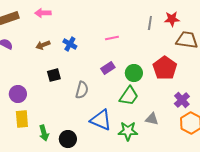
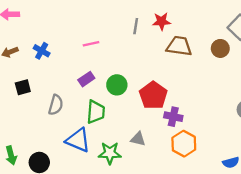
red pentagon: (165, 68) -> (153, 95), moved
green trapezoid: (129, 96) -> (96, 112), moved, turned -30
purple cross: (182, 100) -> (173, 117), turned -35

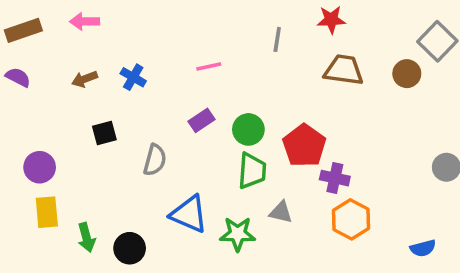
red star: (162, 21) -> (331, 20), moved
green trapezoid: (96, 112) -> (252, 171), moved

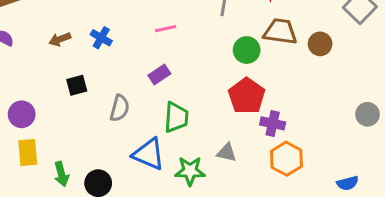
brown circle: (407, 74) -> (320, 44), moved
green circle: (248, 129) -> (247, 50), moved
green trapezoid: (252, 171) -> (176, 117), moved

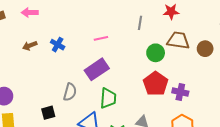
purple rectangle: (159, 75) -> (97, 69), size x1.6
black square: (77, 85) -> (48, 113), moved
purple cross: (273, 123) -> (180, 92), moved

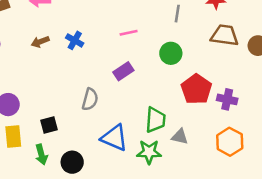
green circle: (156, 53) -> (171, 53), moved
purple rectangle: (97, 69) -> (123, 71), size x0.7
green trapezoid: (108, 98) -> (155, 120), moved
black square: (48, 113) -> (49, 125), moved

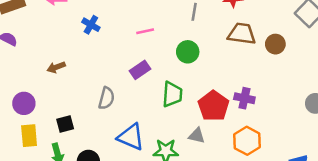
blue cross: (75, 40) -> (91, 25), moved
brown arrow: (40, 42) -> (56, 67), moved
red pentagon: (196, 89) -> (213, 106), moved
green trapezoid: (155, 120) -> (172, 94), moved

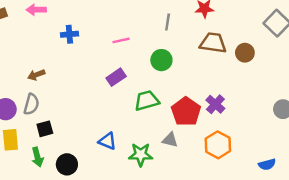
blue cross: (91, 25) -> (69, 34), turned -35
green trapezoid: (172, 94) -> (147, 101), turned -110
gray semicircle: (106, 98) -> (31, 104), moved
purple cross: (244, 98) -> (215, 104), turned 30
blue triangle: (131, 137) -> (107, 141), size x0.7

